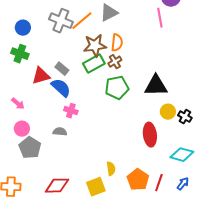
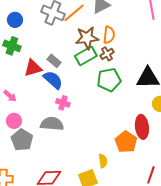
gray semicircle: (60, 132) -> (52, 124), size x1.6
orange pentagon: (138, 180) -> (126, 142), moved

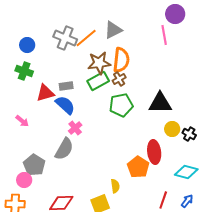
orange semicircle: (109, 35) -> (121, 60), size x1.4
gray rectangle: (54, 61) -> (66, 86), turned -48
pink cross: (63, 103) -> (75, 128), turned 32
pink circle: (14, 121) -> (24, 180), moved
gray semicircle: (52, 124) -> (64, 149), turned 115

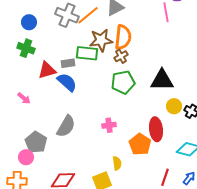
green rectangle: (98, 81) -> (87, 53), moved, turned 35
pink cross: (75, 128) -> (109, 125), moved, turned 32

